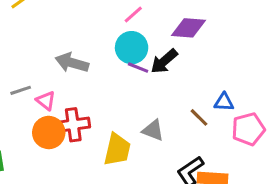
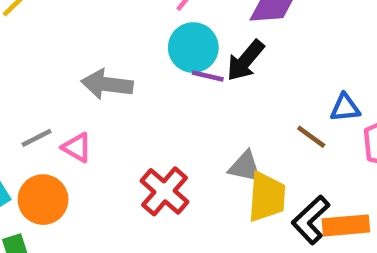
red cross: (73, 125) -> (165, 191), moved, turned -32
orange circle: (49, 133) -> (43, 200), moved
yellow trapezoid: (117, 150) -> (267, 197), moved

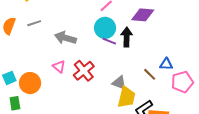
black arrow: (245, 61) -> (127, 37), turned 132
gray line: (37, 138) -> (34, 23), moved
pink triangle: (77, 147) -> (59, 67), moved
red cross: (165, 191) -> (84, 71), moved

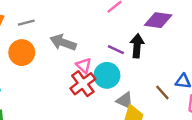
cyan circle: (105, 28) -> (107, 75), moved
pink triangle: (59, 67) -> (84, 65), moved
orange circle: (30, 83) -> (22, 53), moved

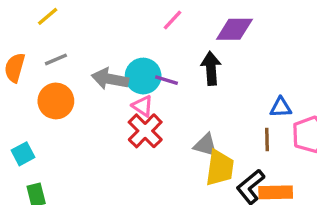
purple line: (116, 50) -> (167, 80), moved
cyan circle: (107, 75) -> (143, 76), moved
brown line: (162, 92) -> (267, 139), moved, turned 49

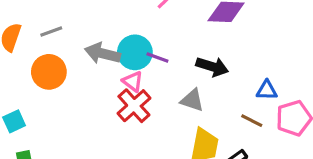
black arrow: (211, 68) -> (212, 67), moved, turned 108
brown line: (267, 139) -> (252, 121), turned -65
gray triangle: (206, 145) -> (192, 100), moved

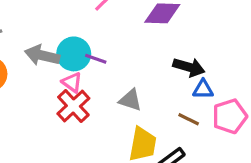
black arrow: (212, 67) -> (189, 67), moved

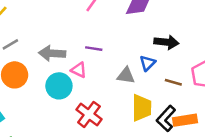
cyan circle: (74, 54) -> (59, 86), moved
blue triangle: (203, 89) -> (147, 63), moved, turned -35
red cross: (73, 106) -> (89, 114), moved

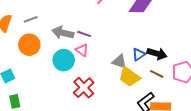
black arrow: (166, 42) -> (157, 54), moved
purple line: (94, 49) -> (84, 34), moved
yellow trapezoid: (142, 108) -> (129, 77), moved, turned 115

